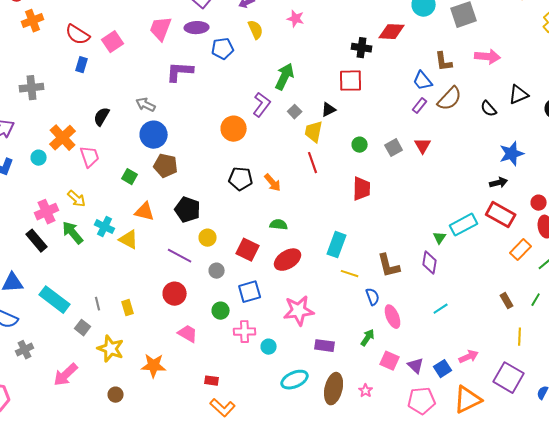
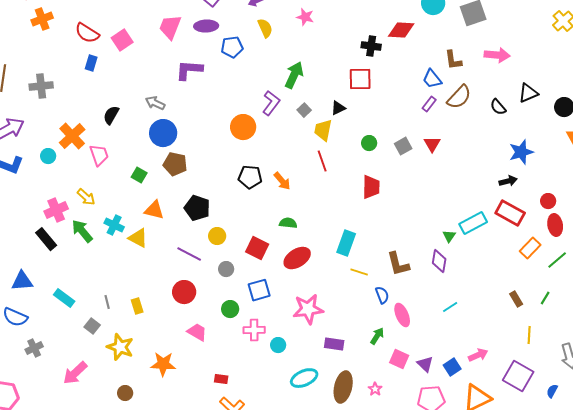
cyan rectangle: (55, 300) -> (64, 298), size x0.7

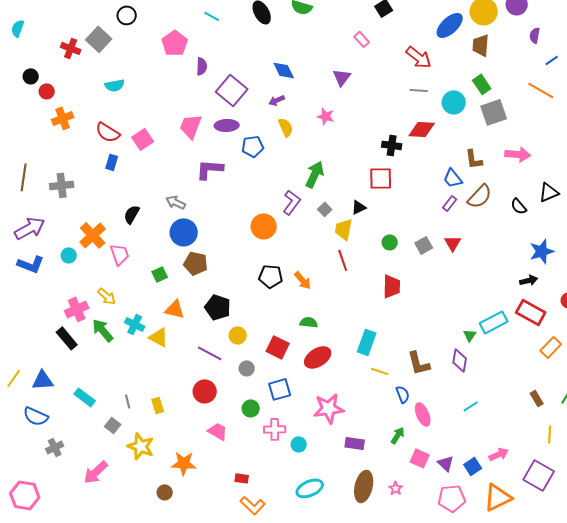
green square: (139, 175) -> (160, 274), turned 35
cyan ellipse: (304, 378) -> (310, 488), moved
brown circle: (125, 393) -> (165, 492), moved

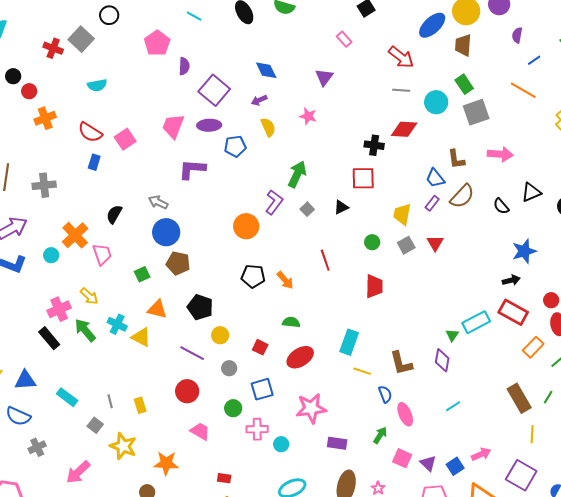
yellow trapezoid: (344, 229) -> (402, 214), moved
red square: (278, 347) -> (260, 347), size x0.7
brown rectangle: (537, 398) -> (519, 398), size x1.8

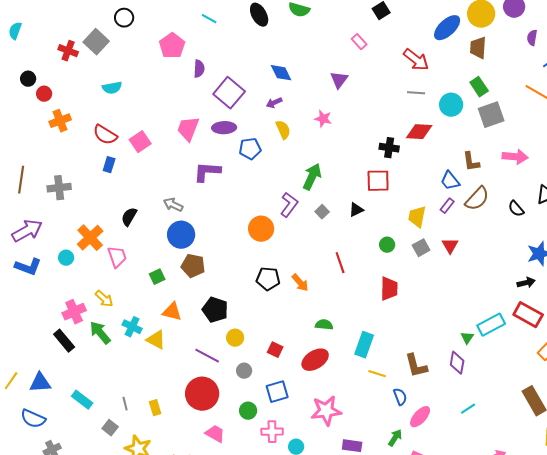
green semicircle: (291, 322) -> (324, 325), moved
red circle: (187, 391) -> (202, 394), size x1.4
pink ellipse: (405, 414) -> (420, 417), turned 65

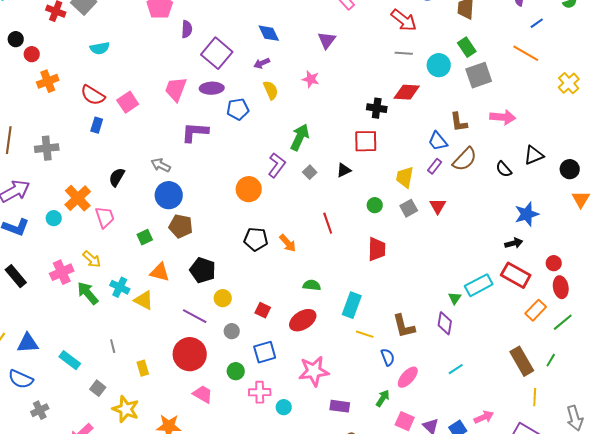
black rectangle: (64, 341) -> (16, 276), moved
gray line: (125, 404) -> (113, 346), moved

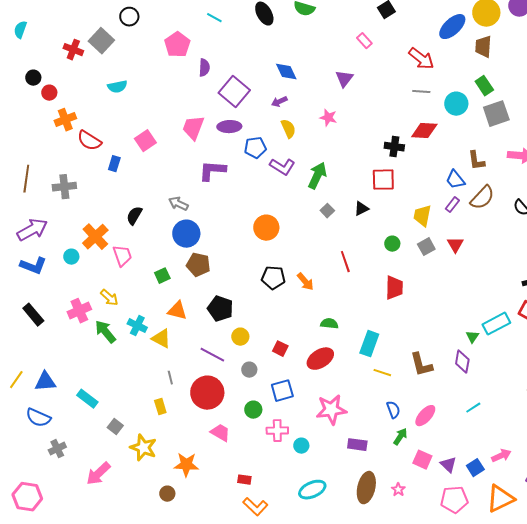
red semicircle: (93, 95) -> (89, 141), moved
purple L-shape: (277, 165) -> (282, 167), moved, turned 85
gray line: (113, 346) -> (170, 378), moved
blue semicircle: (388, 357) -> (393, 410), moved

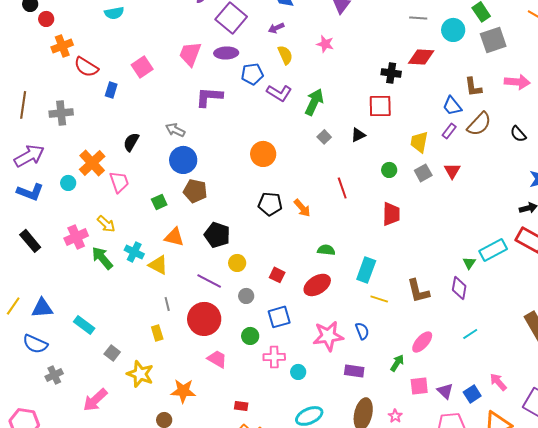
blue semicircle: (393, 410) -> (362, 331), moved
pink arrow: (501, 456) -> (498, 382), turned -108
pink square: (422, 460) -> (419, 386), turned -30

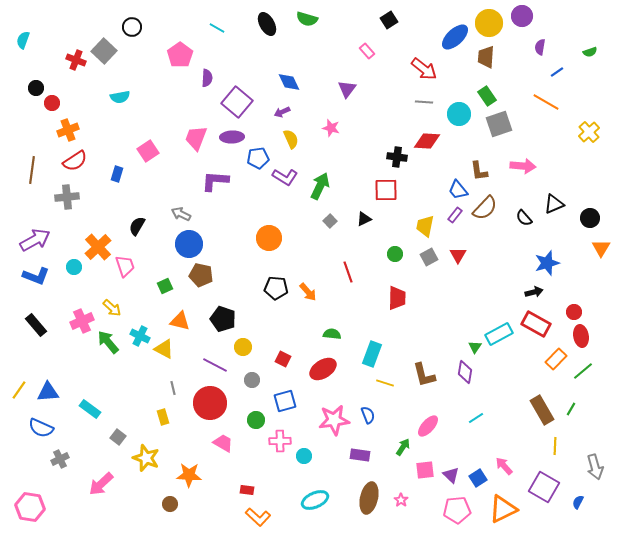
red semicircle: (86, 67) -> (75, 161), moved, turned -65
brown line: (23, 105) -> (32, 170), moved

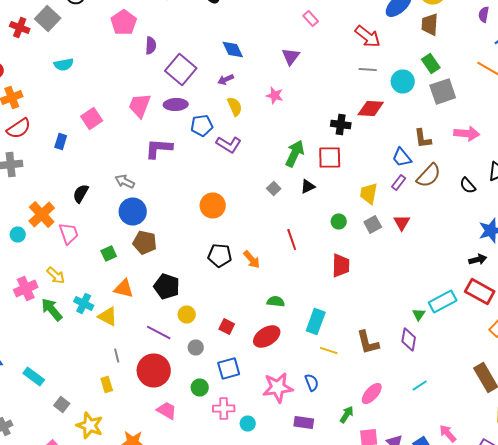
green arrow: (320, 186) -> (295, 154), moved

